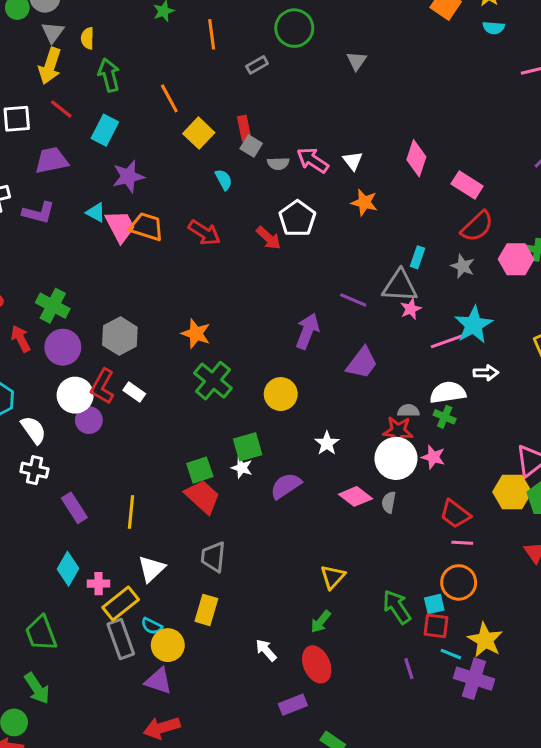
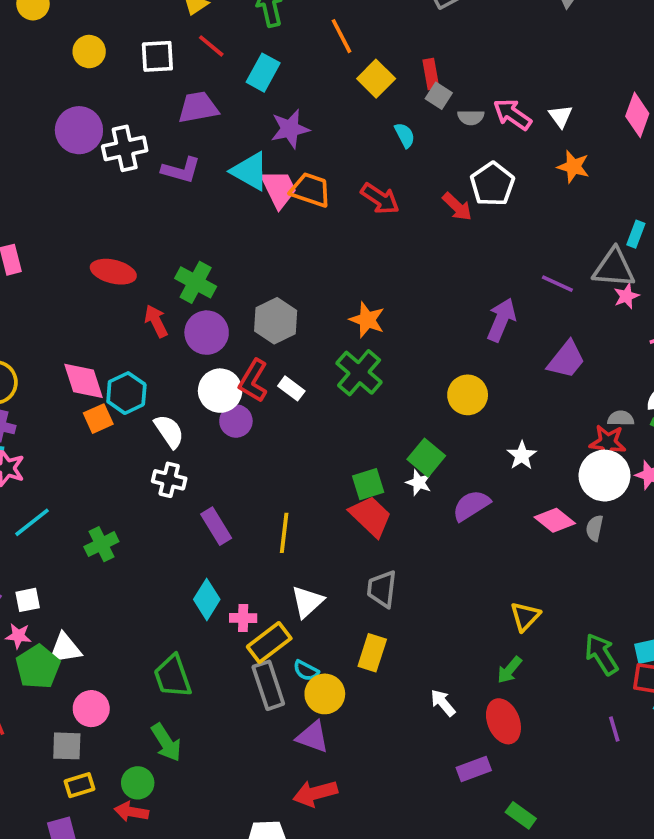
cyan triangle: (96, 212) -> (250, 171), size x1.6
green cross: (213, 381) -> (359, 373), moved
green square: (248, 447) -> (426, 458), turned -36

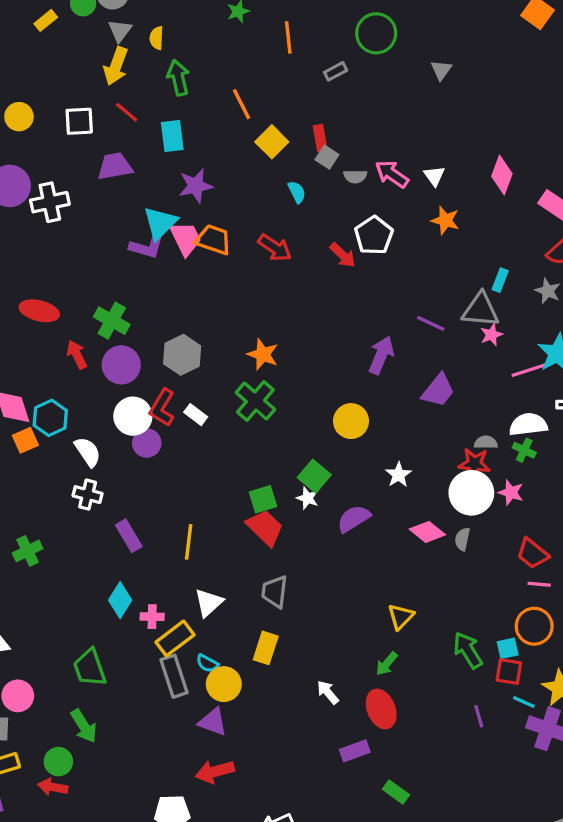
cyan rectangle: (263, 73) -> (172, 136), turned -36
purple L-shape: (181, 170) -> (146, 247), moved
cyan triangle: (250, 171) -> (160, 223), turned 45

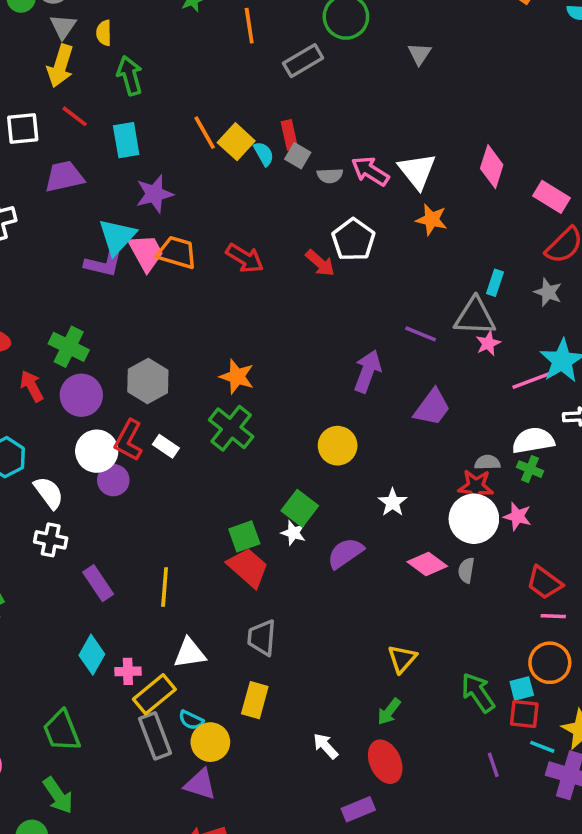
gray rectangle: (336, 71) -> (303, 61), size x1.5
orange line: (242, 104) -> (205, 133), moved
white triangle: (434, 176) -> (417, 171), size x1.6
cyan semicircle: (297, 192) -> (264, 154), moved
white triangle: (209, 603) -> (190, 653), turned 36

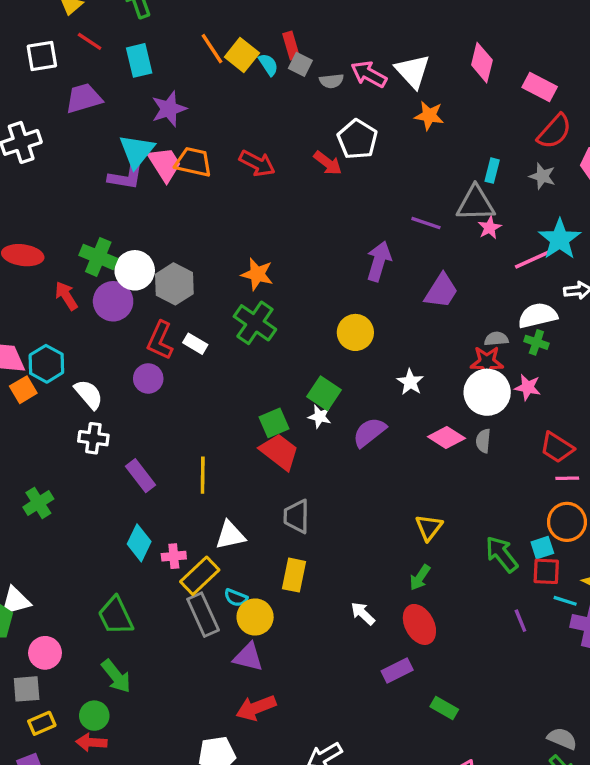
white circle: (97, 451) -> (135, 270), moved

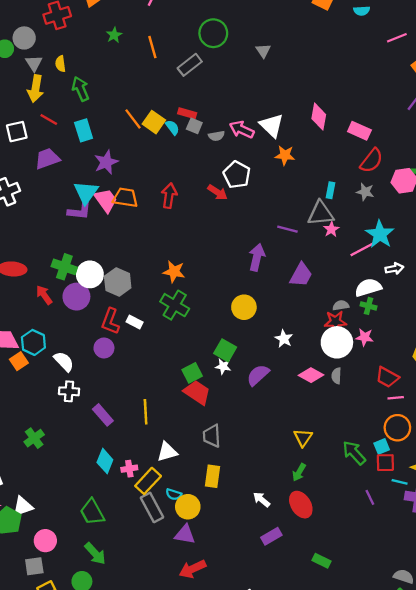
red rectangle: (291, 45) -> (187, 113), turned -54
red arrow: (257, 163) -> (169, 196), turned -105
purple rectangle: (397, 671) -> (271, 536), moved

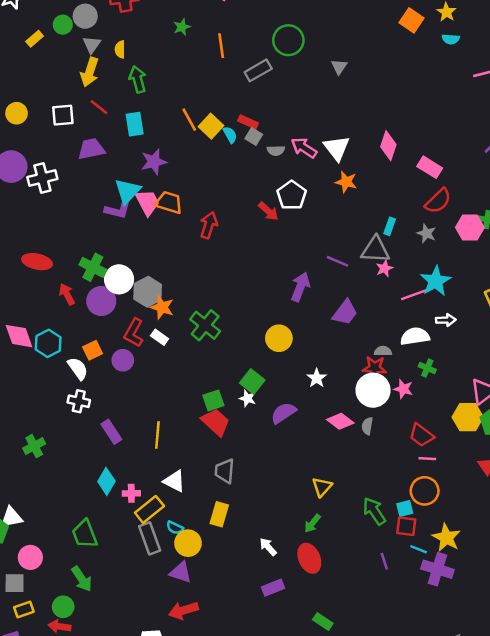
red arrow: (169, 196) -> (209, 225), moved
orange star: (174, 272) -> (162, 307), moved
green cross: (369, 306) -> (427, 368), moved
orange square: (19, 361) -> (93, 350), moved
white triangle: (167, 452) -> (174, 481), turned 35

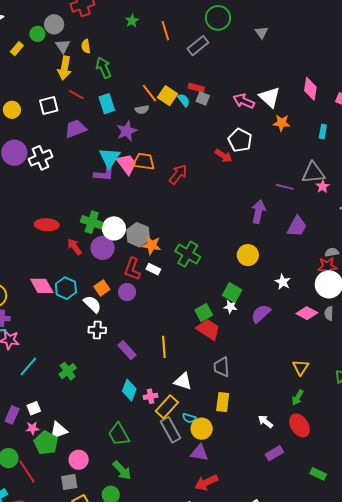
gray semicircle: (276, 151) -> (142, 109), moved
red arrow: (209, 225) -> (178, 174), turned 30
cyan rectangle: (390, 226) -> (323, 131), moved

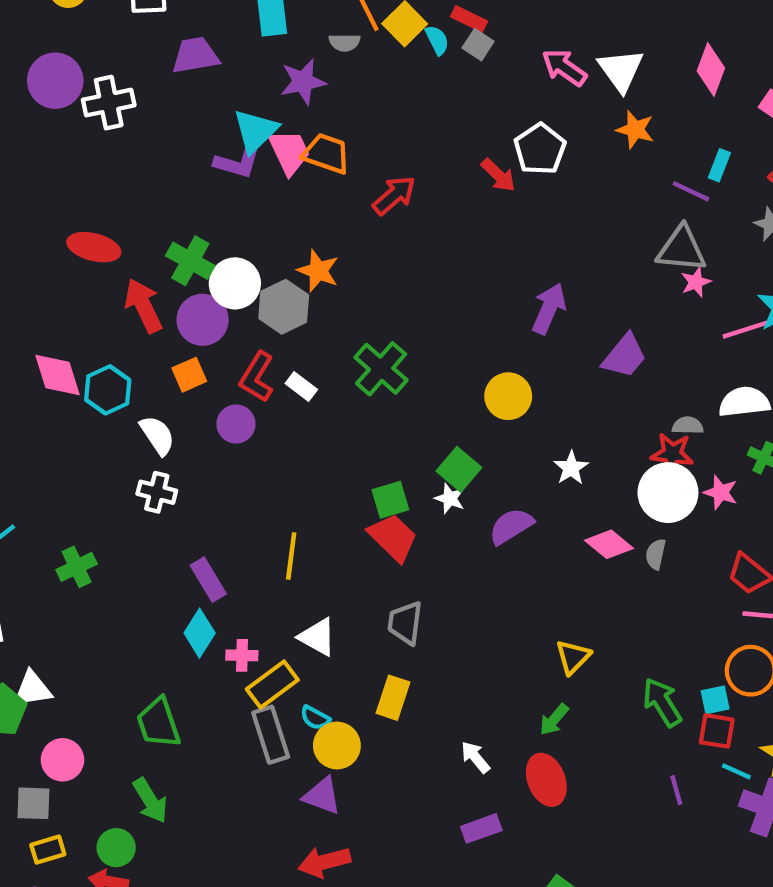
purple line: (285, 187) -> (691, 191), moved
orange star: (151, 245) -> (318, 271), moved
red arrow: (74, 247) -> (143, 306), size x1.4
orange square: (102, 288) -> (189, 375), moved
purple rectangle: (127, 350) -> (208, 580), moved

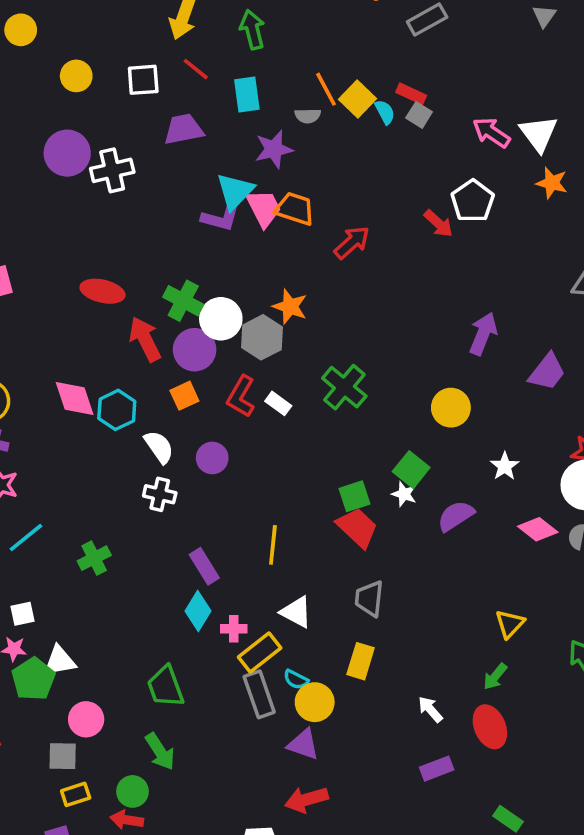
purple circle: (236, 424) -> (212, 458), moved

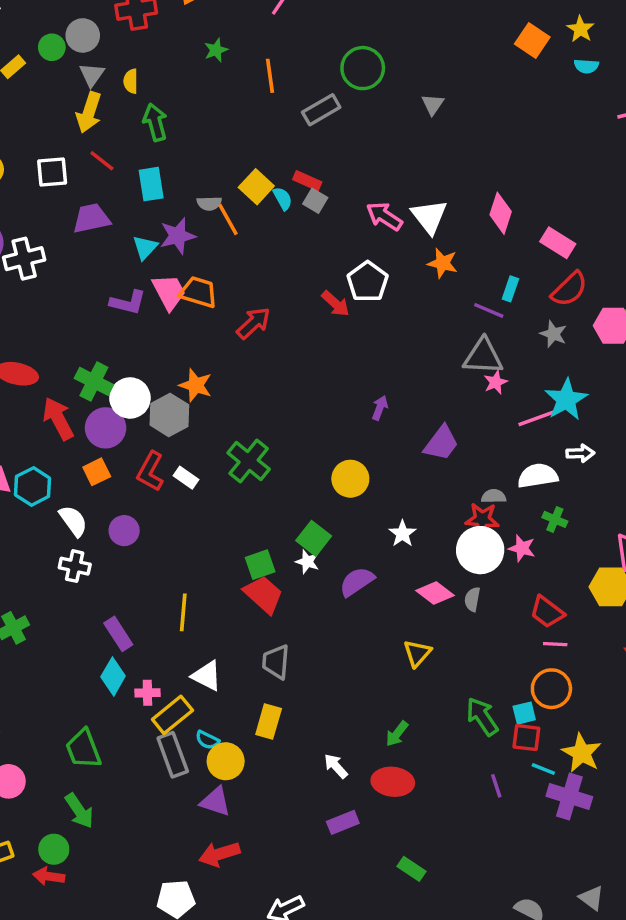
orange line: (326, 89) -> (228, 220), moved
cyan triangle: (235, 191) -> (145, 247), moved, size x0.7
purple arrow: (483, 334) -> (380, 408), size x0.6
yellow triangle: (510, 624) -> (417, 653), moved
red ellipse: (490, 727) -> (393, 782), turned -60

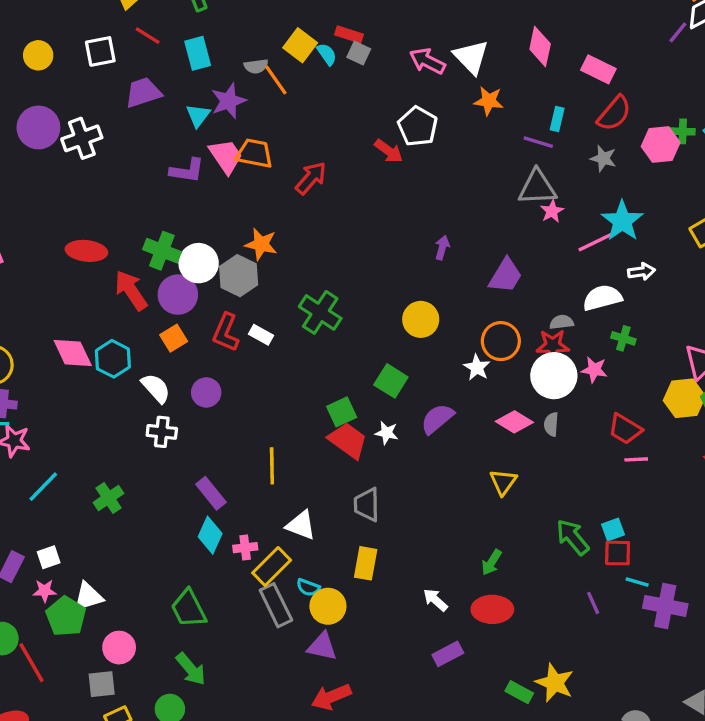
white star: (307, 562) -> (387, 433), moved
orange circle: (551, 689) -> (501, 341), moved
yellow star: (582, 753) -> (555, 683), moved

